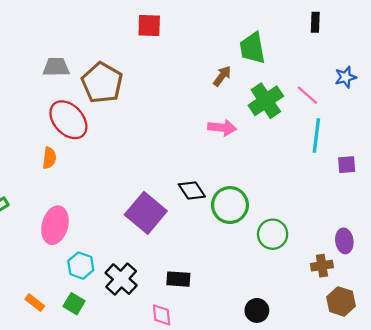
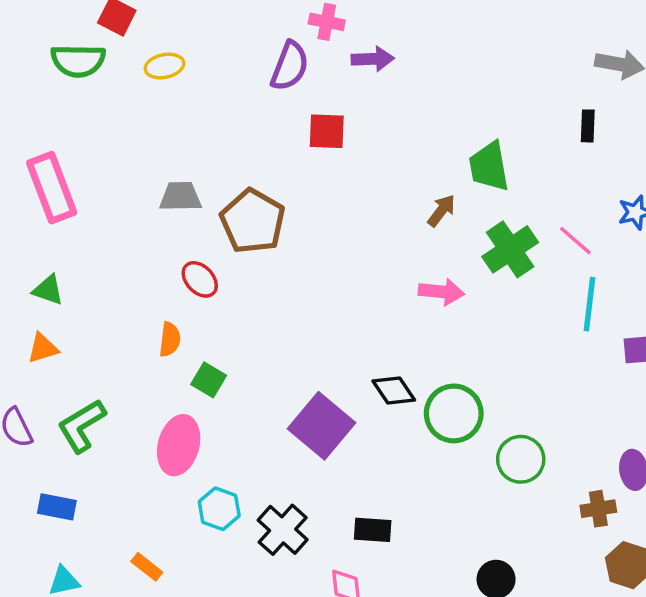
red ellipse: (68, 120) -> (200, 279), size x0.6
green square: (74, 304) -> (209, 380), moved

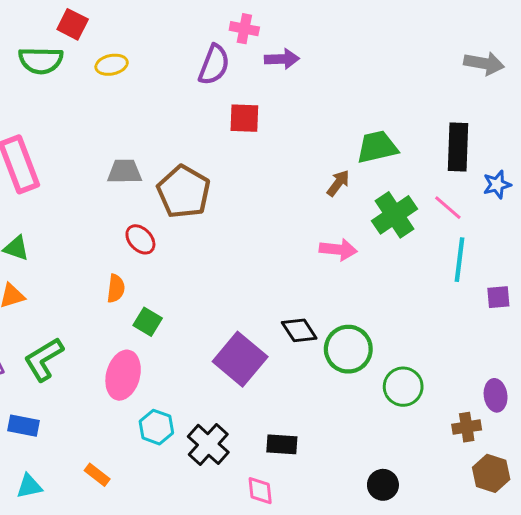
black rectangle: (588, 126) -> (458, 147), moved, size x1.8
green trapezoid: (489, 167) -> (377, 147), turned 87

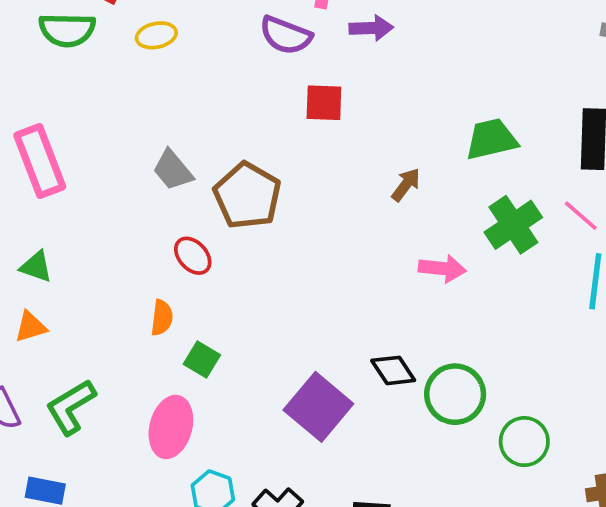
purple semicircle: (214, 65) -> (286, 35), turned 90
gray trapezoid: (125, 172) -> (173, 170), turned -129
brown arrow: (338, 183) -> (406, 185), moved

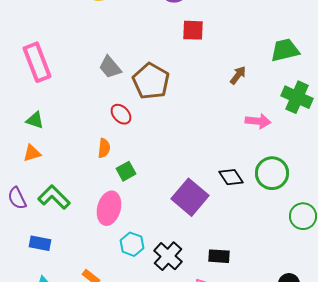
green cross: (513, 225) -> (297, 97), turned -32
green square: (202, 360) -> (126, 171), turned 30
green circle: (455, 394) -> (272, 173), moved
green L-shape: (71, 407) -> (54, 197), turned 76

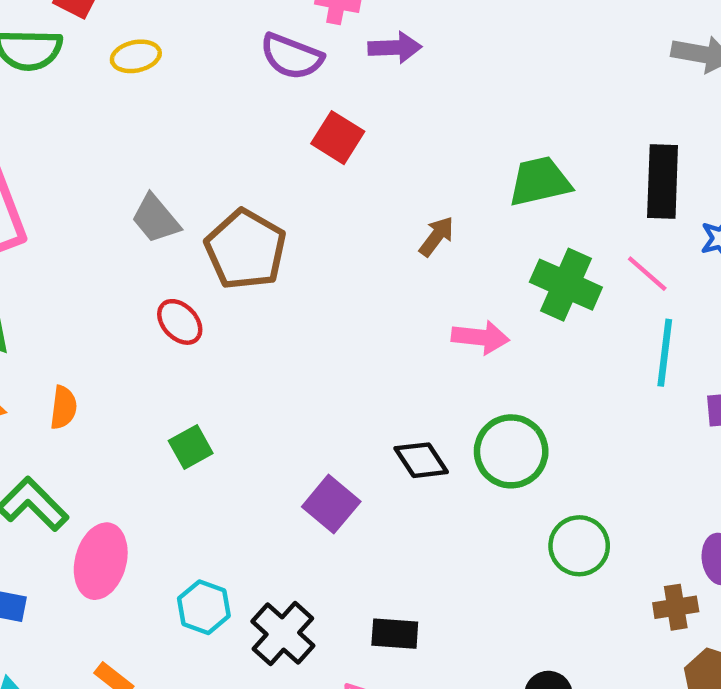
red square: (193, 30) -> (338, 138), turned 30
orange semicircle: (104, 148) -> (63, 408), moved
purple square: (190, 197) -> (331, 504), size x0.7
pink ellipse: (109, 208) -> (101, 561), moved

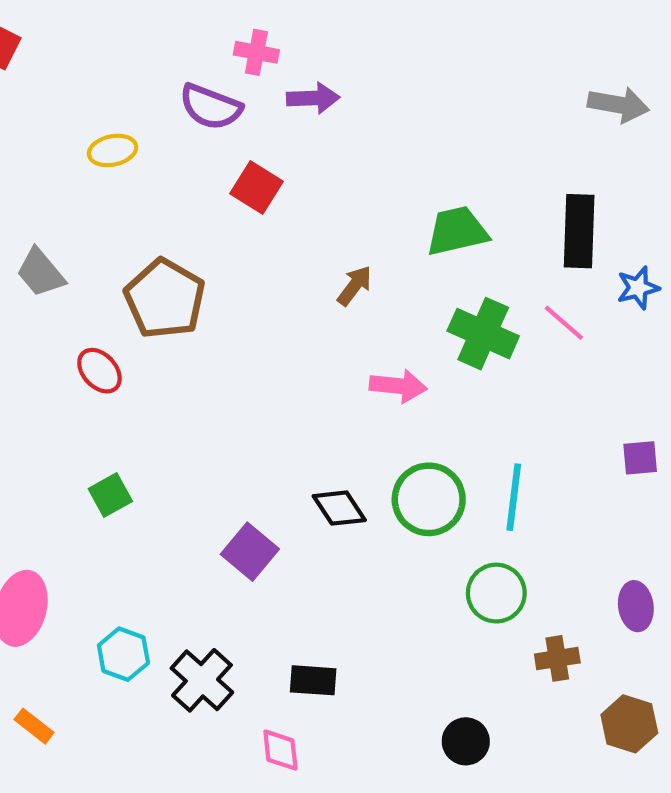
yellow ellipse: (136, 56) -> (113, 150), moved
gray trapezoid: (156, 219) -> (41, 273), moved
cyan line: (665, 353) -> (514, 497), moved
brown cross: (676, 607) -> (557, 658), moved

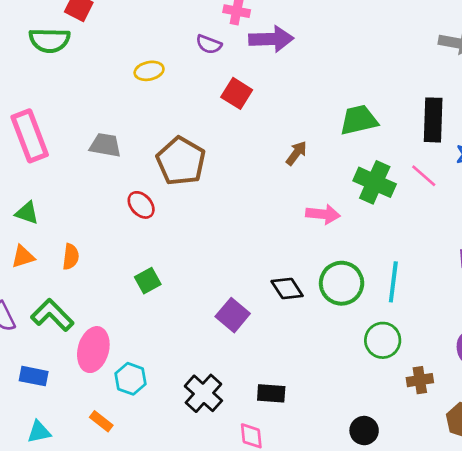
purple arrow: (313, 98) -> (271, 39), size x1.4
purple semicircle: (211, 107) -> (209, 44), size x0.7
gray trapezoid: (41, 273) -> (105, 145), turned 140
cyan hexagon: (123, 654) -> (130, 379), moved

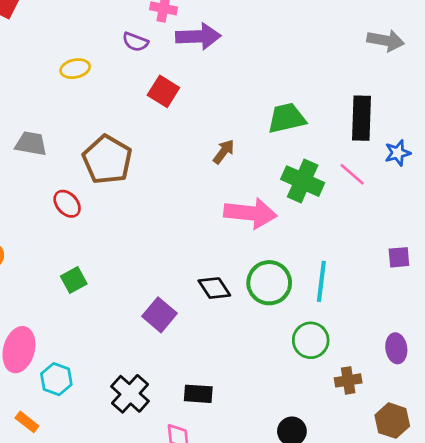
pink arrow: (323, 214) -> (250, 213), size x1.5

